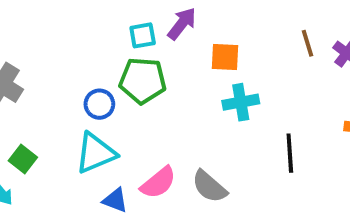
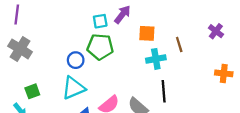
brown line: (307, 43) -> (179, 45), moved
black line: (290, 153) -> (164, 91), moved
green square: (23, 159) -> (32, 91), turned 32

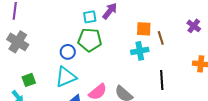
orange square: (147, 33) -> (144, 29), moved
black line: (164, 91) -> (162, 80), moved

